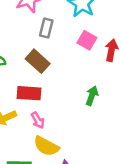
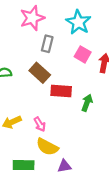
red rectangle: (29, 93) -> (61, 91), moved

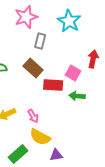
pink square: (83, 54) -> (73, 73), moved
green arrow: (87, 103) -> (77, 96), turned -105
green rectangle: (24, 165) -> (18, 154), turned -42

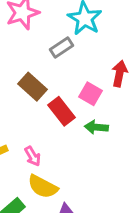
gray rectangle: (40, 41) -> (62, 47), moved, turned 42
red rectangle: (53, 85) -> (62, 111), turned 48

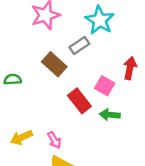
brown rectangle: (33, 87) -> (54, 64), moved

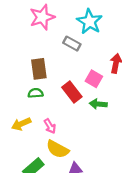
gray rectangle: (79, 45) -> (72, 44), turned 63
brown rectangle: (54, 64) -> (39, 69), moved, turned 40
green semicircle: (13, 79) -> (36, 93), moved

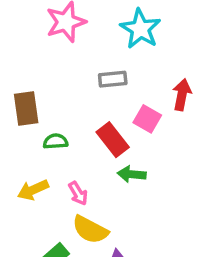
gray rectangle: (72, 44) -> (113, 79), moved, turned -35
brown rectangle: (39, 69) -> (26, 108), moved
green arrow: (98, 104) -> (132, 174), moved

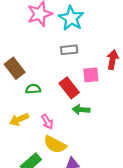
cyan star: (140, 29) -> (71, 18), moved
brown rectangle: (26, 108) -> (15, 68), turned -30
pink square: (147, 119) -> (91, 75), turned -35

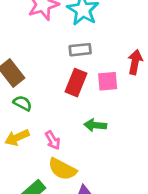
red rectangle: (69, 88) -> (76, 83), moved, turned 60
green semicircle: (33, 89) -> (23, 103), moved, turned 32

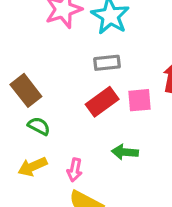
red rectangle: (76, 83) -> (102, 102), turned 32
pink arrow: (53, 140) -> (75, 170), turned 42

